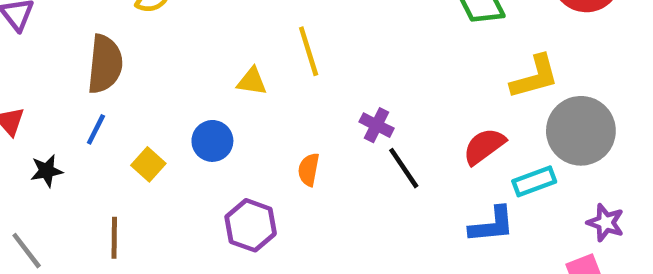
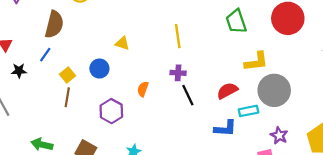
yellow line: (309, 51) -> (178, 36), moved
purple cross: (377, 125) -> (178, 73), turned -32
brown line: (114, 238) -> (67, 97), moved

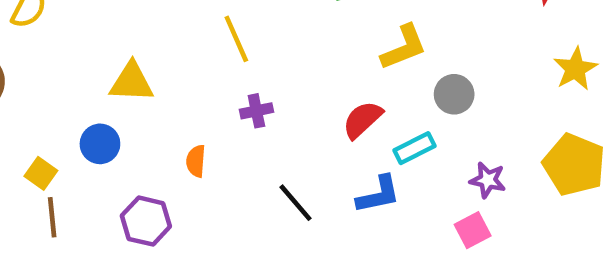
yellow triangle: (122, 43) -> (131, 82), size x1.5
gray circle: (274, 90) -> (454, 94), size x0.6
black line: (188, 95) -> (296, 203), moved

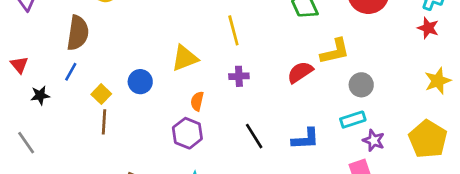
yellow triangle: (131, 82) -> (185, 58), moved, turned -32
red semicircle: (362, 120) -> (300, 72), moved
cyan rectangle: (415, 148) -> (353, 120), moved
purple hexagon: (146, 221) -> (187, 133), moved

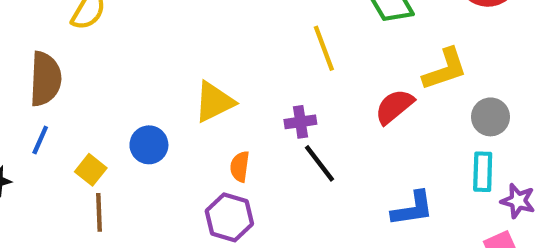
yellow line: (233, 30) -> (324, 48), moved
cyan rectangle: (353, 120) -> (483, 172), turned -65
black line: (254, 136) -> (320, 163), moved

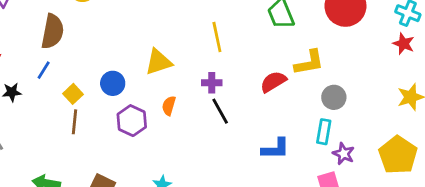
yellow line: (324, 48) -> (217, 37), moved
purple hexagon: (229, 217) -> (132, 121), moved

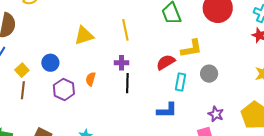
yellow triangle: (158, 62) -> (84, 36), moved
black line: (220, 111) -> (127, 83), turned 30
cyan rectangle: (324, 132) -> (181, 82), moved

